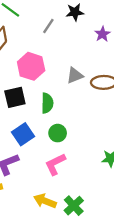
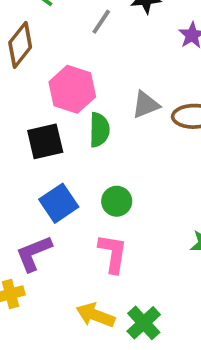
green semicircle: (47, 103) -> (99, 130), moved
pink L-shape: (55, 164) -> (113, 253), turned 125

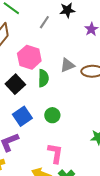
black square: (45, 141) -> (15, 84), turned -30
pink L-shape: (113, 253) -> (55, 153), moved

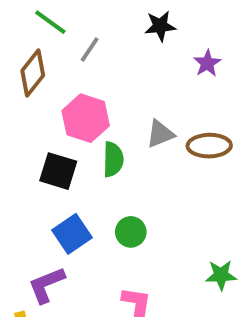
gray line: (44, 22) -> (90, 50), moved
black square: (15, 84) -> (58, 171), turned -30

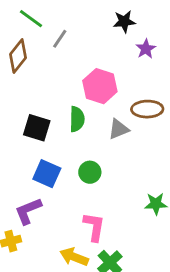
black star: (160, 26) -> (124, 22), moved
pink hexagon: (86, 118) -> (100, 86), moved
gray triangle: (160, 134) -> (119, 129), moved
blue square: (72, 234) -> (47, 174), turned -32

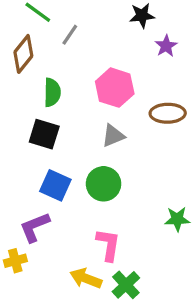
green semicircle: (77, 119) -> (52, 92), moved
gray triangle: (119, 129) -> (113, 136), moved
green circle: (90, 172) -> (104, 184), size x1.4

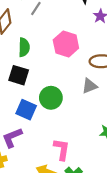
gray triangle: (113, 136) -> (90, 86), moved
green circle: (104, 184) -> (51, 98), moved

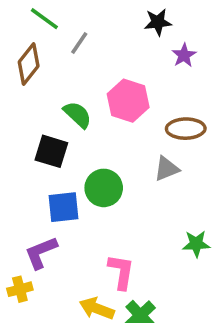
green semicircle: (24, 47) -> (77, 115), moved, turned -48
blue square: (26, 110) -> (64, 207), turned -30

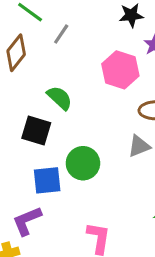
pink hexagon: (128, 101) -> (120, 70), moved

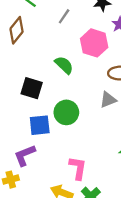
gray line: (61, 34) -> (64, 16), moved
green semicircle: (60, 98) -> (64, 65), moved

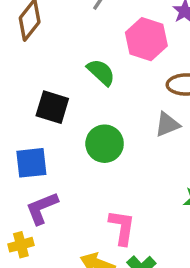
blue square: (40, 125) -> (31, 163), moved

